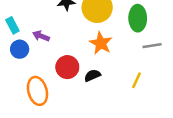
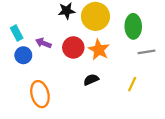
red circle: (67, 67) -> (73, 47), moved

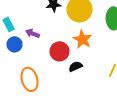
red circle: (73, 47) -> (60, 51), moved

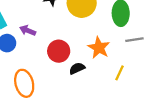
orange star: (82, 39) -> (99, 48), moved

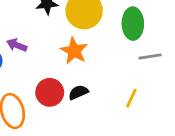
orange star: (99, 48) -> (74, 51), moved
red circle: (59, 51) -> (50, 92), moved

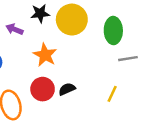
purple arrow: (17, 45) -> (14, 29), moved
orange star: (74, 51) -> (45, 55), moved

